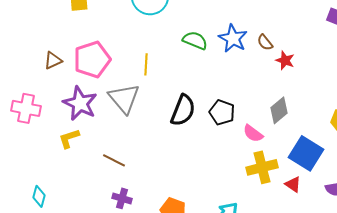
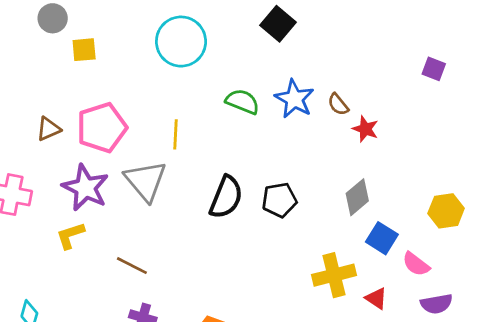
black pentagon: (222, 112) -> (279, 200), turned -30
pink semicircle: (253, 133) -> (416, 264), moved
blue square: (306, 153) -> (382, 238), moved, size x0.7

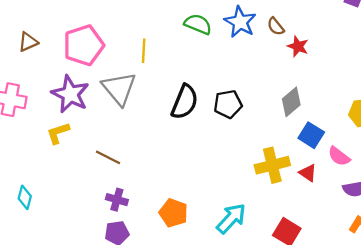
brown triangle: (48, 129) -> (28, 42), moved
red triangle: (376, 298) -> (308, 173), moved

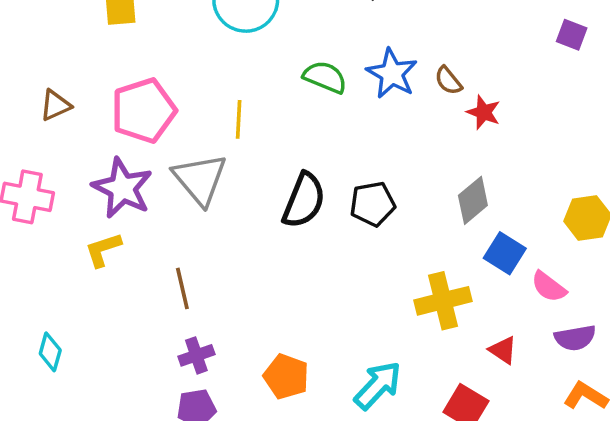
brown line: (108, 157) -> (182, 288), turned 50
red triangle: (308, 173) -> (503, 350), moved
purple cross: (117, 200) -> (196, 355), turned -35

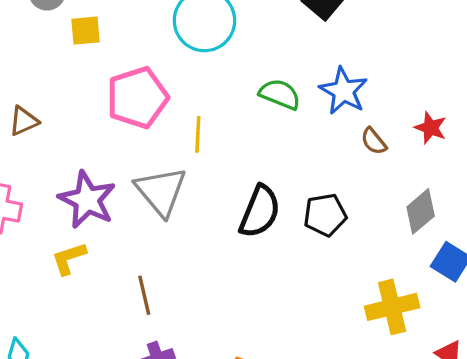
brown semicircle: (448, 81) -> (374, 141), moved
pink pentagon: (144, 111) -> (138, 98), moved

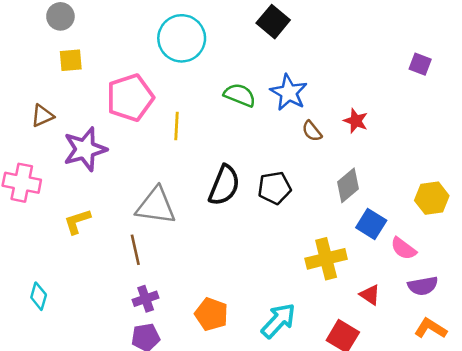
yellow square: (86, 31) -> (71, 60), moved
gray triangle: (161, 191) -> (156, 206), moved, turned -42
purple star: (87, 200) -> (85, 149), moved, turned 30

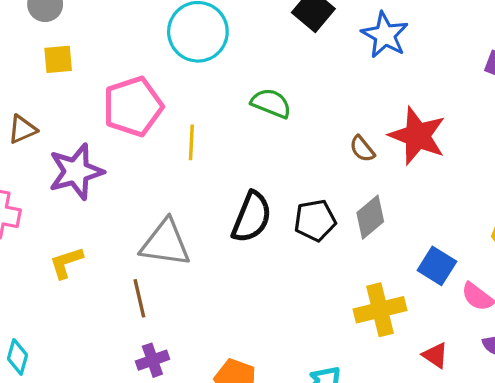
blue star: (289, 92) -> (385, 35), moved
red star: (356, 121) -> (417, 136), size x1.8
gray diamond: (348, 185) -> (370, 217), moved

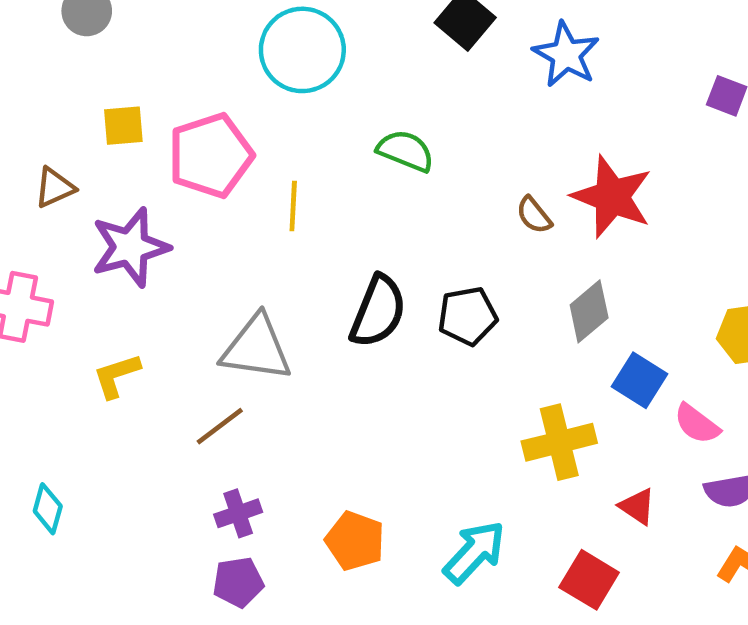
yellow square: (58, 59) -> (123, 126), moved
gray diamond: (370, 217) -> (589, 311), moved
brown line: (139, 298) -> (220, 426), turned 66

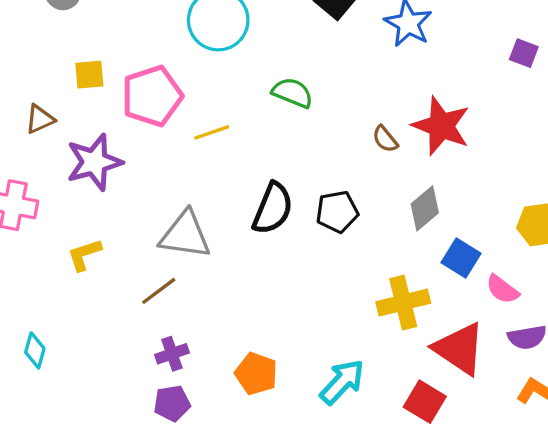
yellow line: (293, 206) -> (212, 132), turned 68
red triangle: (637, 506) -> (459, 349), size x2.0

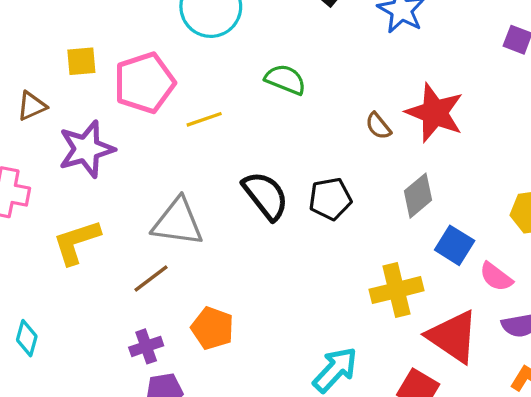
black semicircle: (273, 208) -> (266, 196), turned -60
yellow L-shape: (84, 255) -> (76, 242), size x1.4
purple cross: (172, 354) -> (146, 346), moved
orange pentagon: (256, 374) -> (212, 328), moved

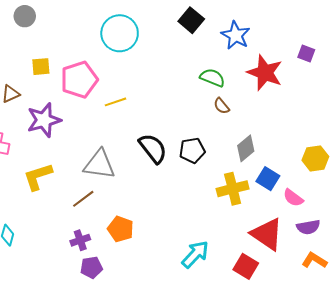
green semicircle: (285, 79) -> (212, 78), moved
red star: (435, 113) -> (265, 73), moved
yellow cross: (397, 290) -> (233, 189), moved

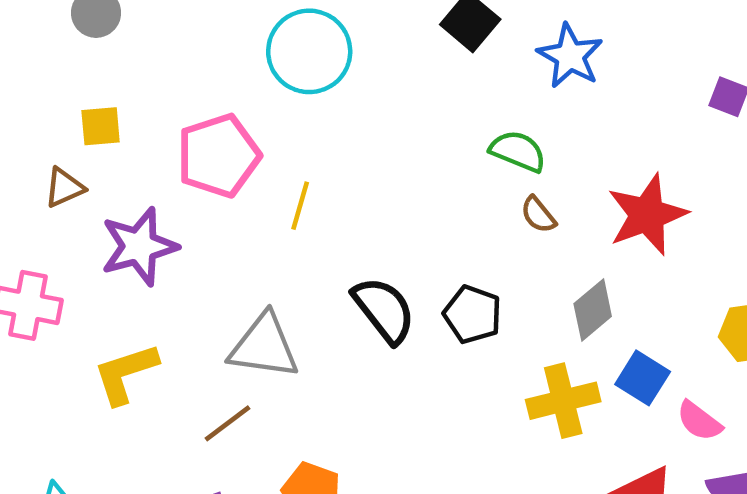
yellow square: (41, 67) -> (101, 126), moved
red star: (265, 73) -> (647, 215), moved, turned 30
yellow line: (116, 102) -> (300, 206), turned -55
black pentagon: (192, 150) -> (472, 314), turned 30

